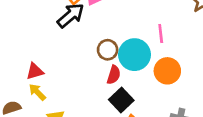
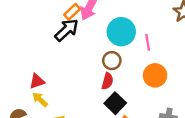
brown circle: (108, 50) -> (112, 61), moved
cyan circle: (134, 55) -> (121, 32), moved

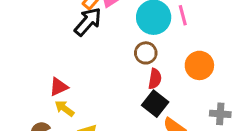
pink line: (148, 42) -> (183, 15), moved
red semicircle: (107, 81) -> (155, 79), moved

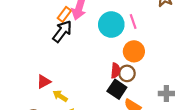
brown circle: (146, 53) -> (127, 73), moved
orange circle: (199, 65) -> (134, 51), moved
yellow arrow: (64, 108) -> (60, 96), moved

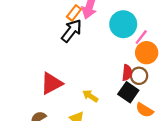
pink line: (133, 21) -> (141, 37), moved, turned 56
red triangle: (44, 82) -> (51, 83), size x1.5
yellow arrow: (60, 96) -> (90, 96), moved

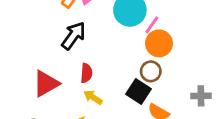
black arrow: (72, 31) -> (74, 36), moved
red semicircle: (127, 73) -> (86, 73), moved

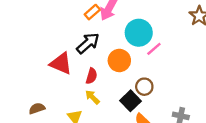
orange circle: (159, 43) -> (119, 60), moved
red triangle: (46, 84) -> (61, 63), moved, turned 40

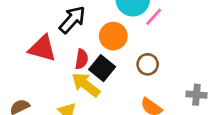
yellow arrow: (92, 97) -> (86, 85), size x1.5
black square: (131, 101) -> (102, 68), moved

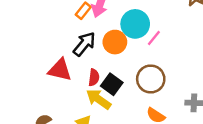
orange circle: (113, 36) -> (115, 42), moved
brown circle: (148, 64) -> (151, 79), size x1.5

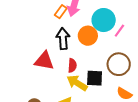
black arrow: (84, 44) -> (63, 39), turned -40
black square: (112, 84) -> (95, 78), moved, turned -30

